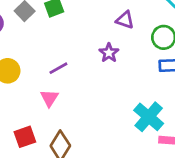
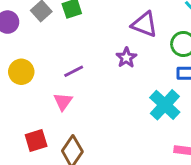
purple triangle: (125, 20) -> (144, 24), size x1.4
cyan cross: (149, 117) -> (165, 105), moved

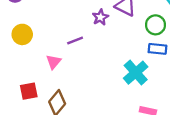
purple star: (126, 58) -> (100, 17), moved
purple line: (74, 71) -> (75, 41), moved

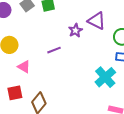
pink triangle: (54, 62) -> (24, 67), moved, turned -40

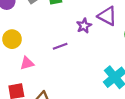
pink triangle: (24, 67) -> (27, 63), turned -48

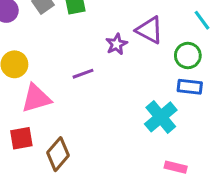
pink triangle: (27, 63) -> (36, 98), size x1.5

